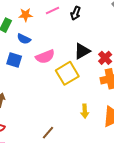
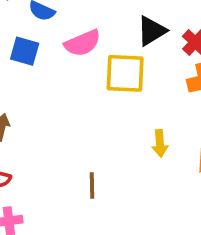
yellow square: (67, 73) -> (125, 73), turned 35
brown line: (48, 133) -> (92, 186), turned -40

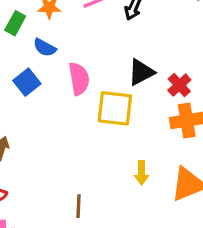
pink semicircle: (83, 43) -> (79, 79), turned -80
blue square: (25, 51) -> (27, 82), turned 32

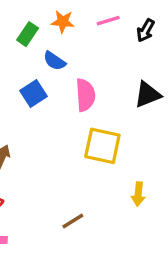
yellow square: (115, 108) -> (102, 146), moved
brown line: (79, 206) -> (73, 221), turned 50

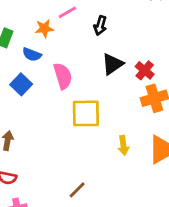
orange star: (63, 22) -> (44, 28), moved
black arrow: (146, 30) -> (100, 26), moved
brown line: (73, 221) -> (77, 190), moved

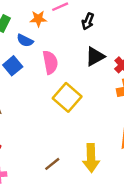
yellow square: (86, 113) -> (67, 97), turned 36
yellow arrow: (123, 145) -> (91, 158), moved, size x1.6

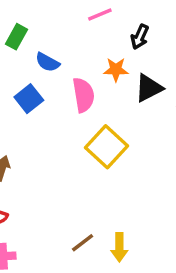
orange star: (38, 19) -> (116, 70), moved
yellow arrow: (91, 158) -> (119, 247), moved, size x0.7

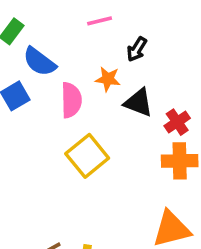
blue semicircle: (47, 62) -> (39, 62), size x1.4
black triangle: (149, 88) -> (138, 103), turned 40

